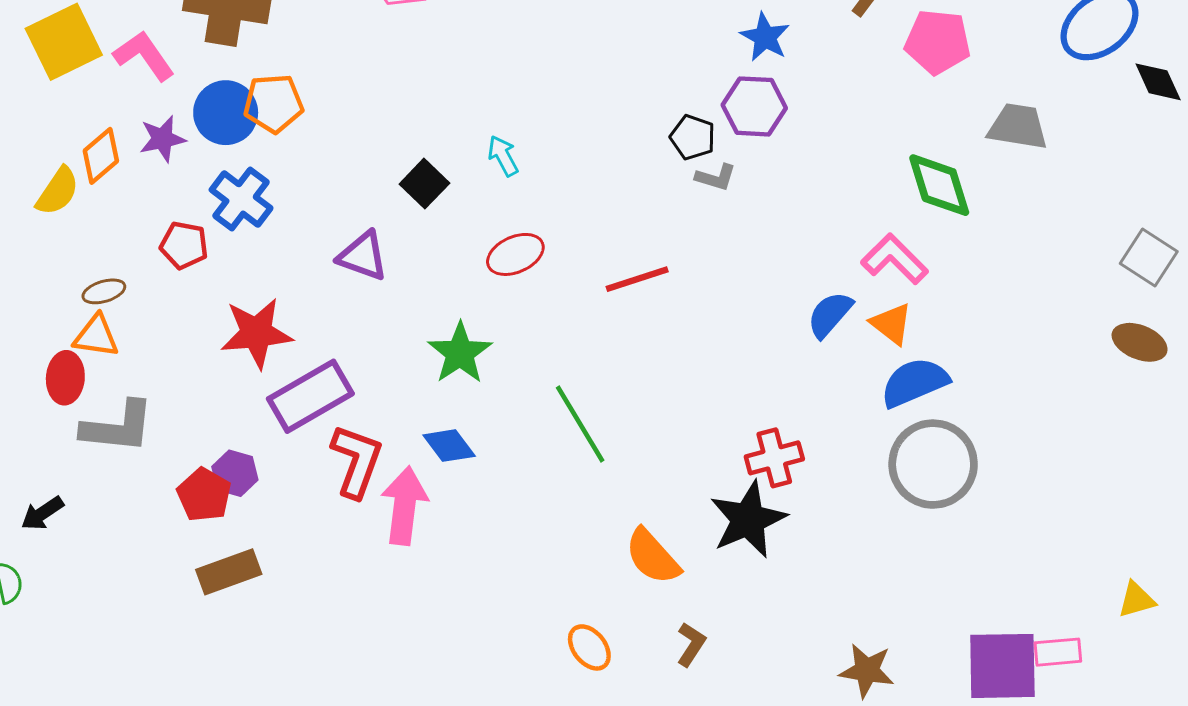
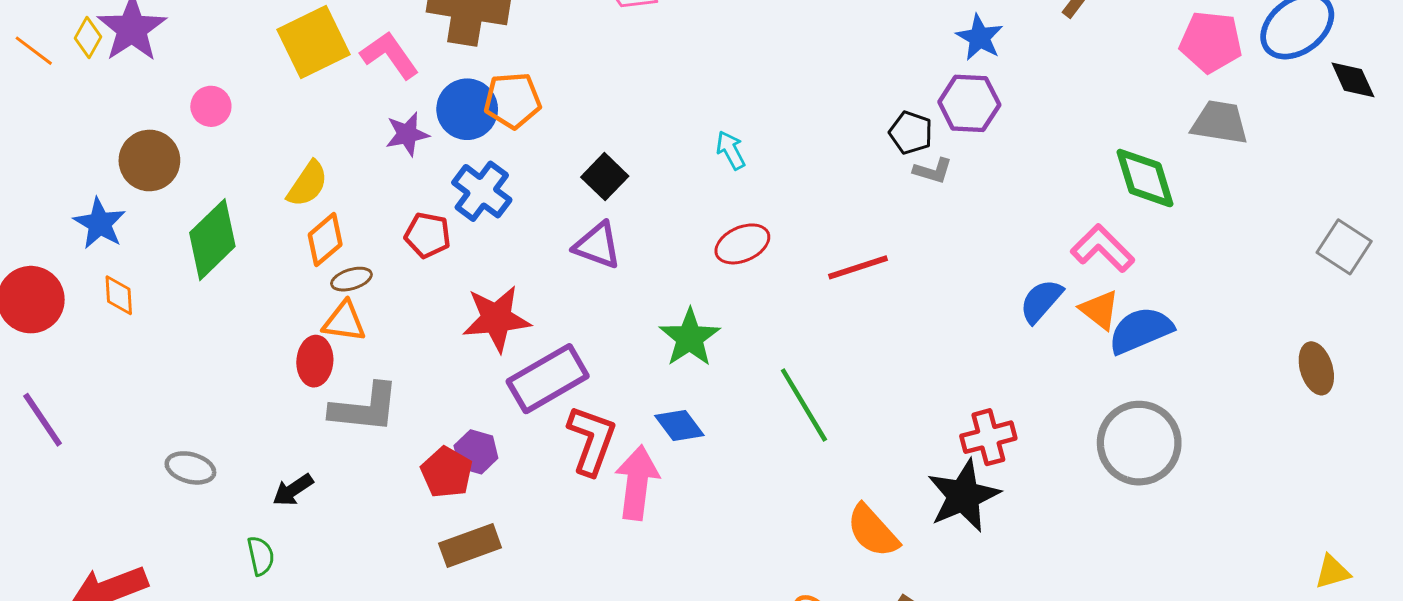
pink pentagon: (938, 42) -> (1211, 42), moved
orange diamond: (101, 156) -> (325, 240), moved
black square: (424, 184) -> (605, 177), moved
brown ellipse: (1140, 342) -> (1316, 368), moved, turned 51
blue semicircle: (915, 382) -> (1141, 330), moved

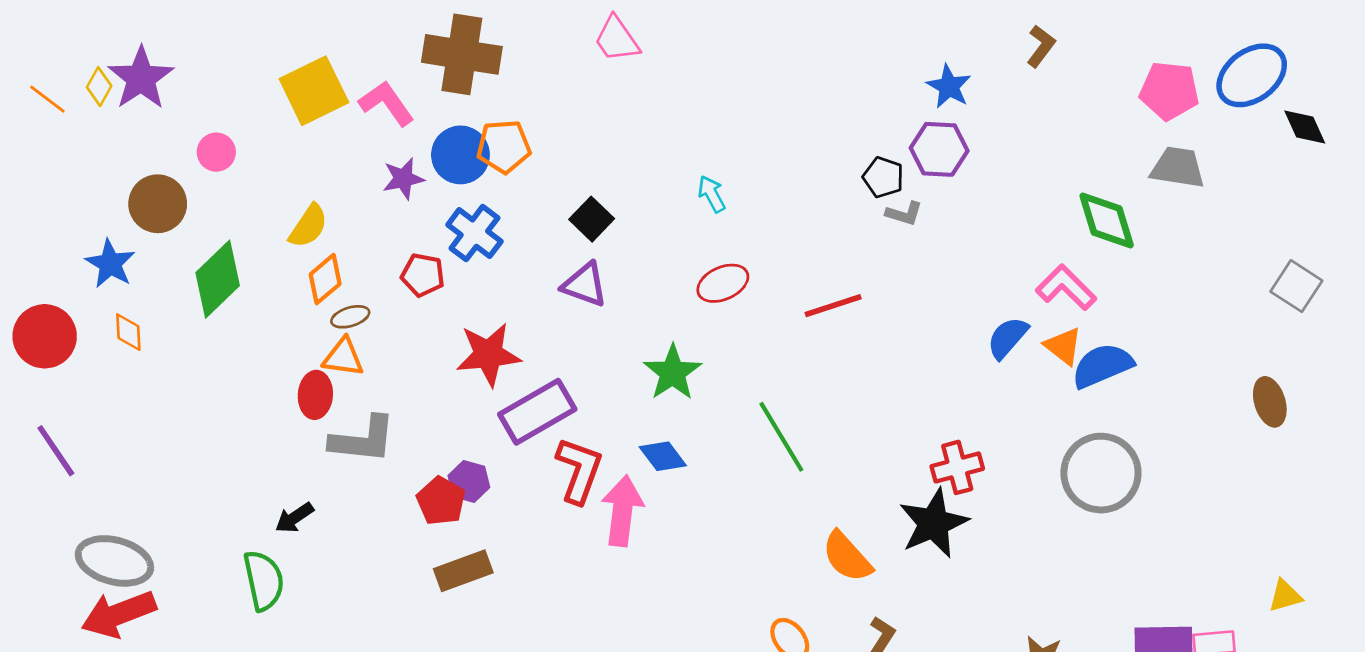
gray ellipse: (190, 468) -> (114, 561), moved, size x1.6
green semicircle: (261, 556) -> (264, 580), size x1.6

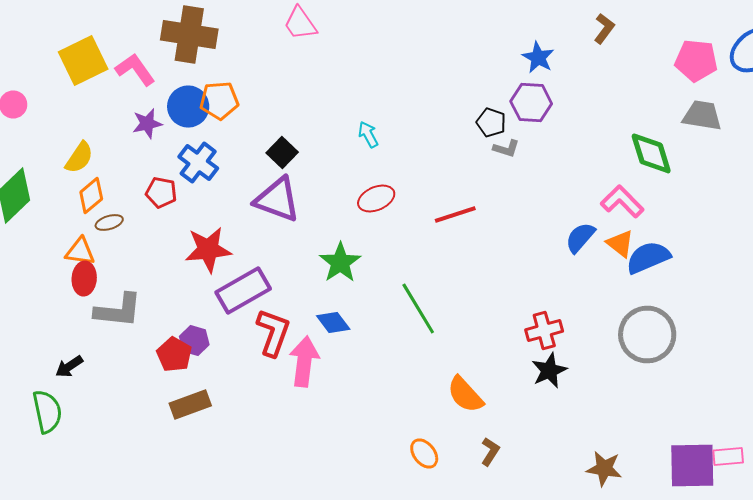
purple triangle: (585, 285) -> (277, 200), size x1.4
orange triangle: (343, 357) -> (80, 252), moved
black star: (934, 523) -> (549, 370), moved, size x0.7

